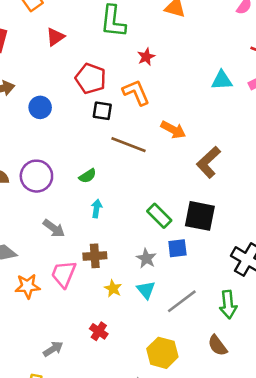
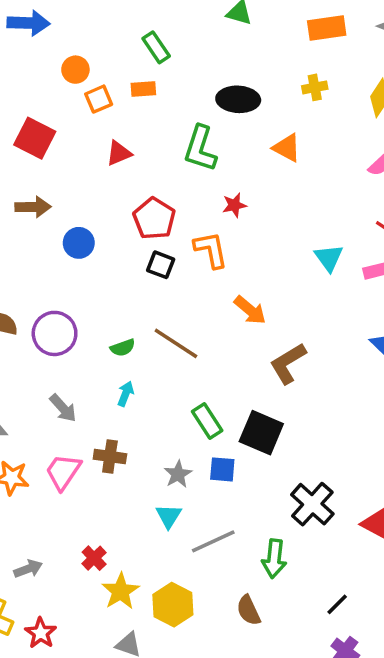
cyan triangle: (222, 80) -> (329, 258), turned 45
brown line: (128, 145) -> (176, 343), moved
yellow star: (113, 288) -> (121, 591), moved, size x1.5

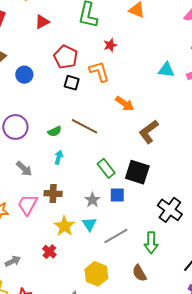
cyan triangle: (329, 258) -> (166, 70), turned -42
yellow star: (121, 591) -> (64, 226), moved

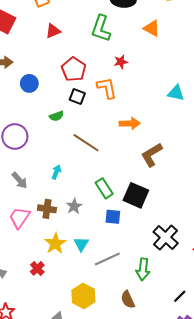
orange arrow: (125, 104) -> (130, 123), turned -42
green semicircle: (55, 131) -> (56, 116), moved
gray star: (92, 200) -> (74, 206), moved

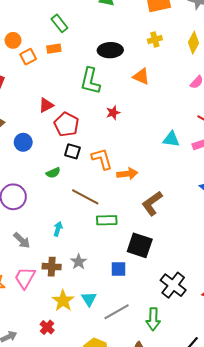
red triangle: (53, 31) -> (46, 105), moved
orange L-shape: (107, 88) -> (102, 159), moved
green rectangle: (104, 188) -> (107, 220), moved, turned -54

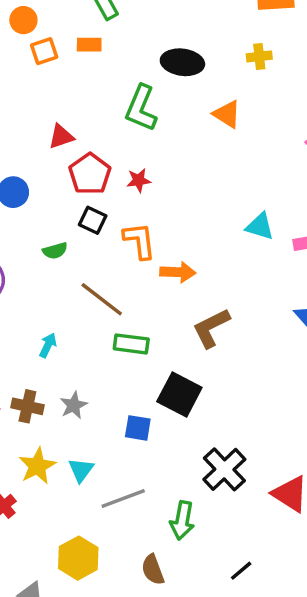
red star: (113, 113) -> (139, 180), moved

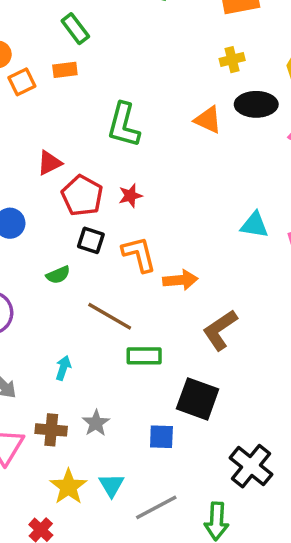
black ellipse: (182, 62) -> (256, 104), moved

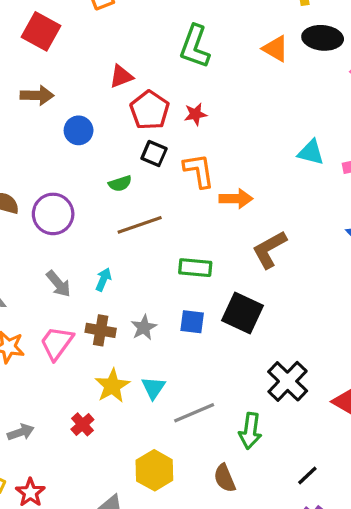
brown line: (110, 316) -> (140, 225), moved, turned -54
cyan arrow: (63, 368) -> (103, 279), moved
blue square: (161, 437) -> (192, 322), moved

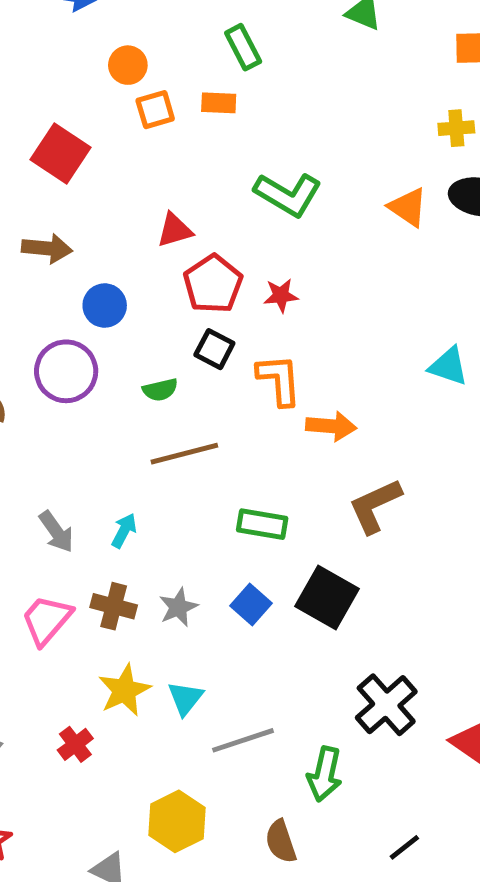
green L-shape: (195, 46) -> (288, 194), turned -84
purple circle: (53, 214) -> (66, 371), moved
blue square: (192, 322) -> (251, 605), turned 30

